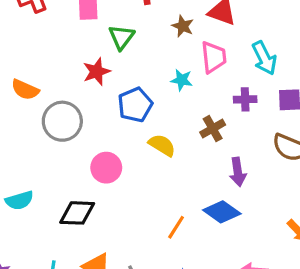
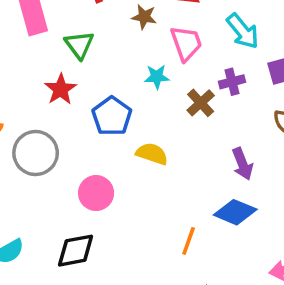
brown cross: (213, 129) -> (201, 103), moved

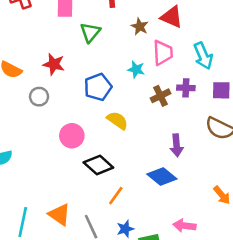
red star: (61, 89) -> (54, 64), moved, turned 30
gray circle: (36, 153) -> (39, 97), size x0.6
orange line: (189, 241) -> (116, 196), moved
black diamond: (76, 251) -> (98, 165), moved, turned 36

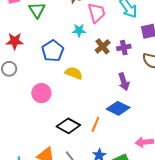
purple cross: (186, 88) -> (124, 48), moved
black diamond: (98, 165) -> (68, 126), moved
orange line: (116, 196) -> (95, 124), moved

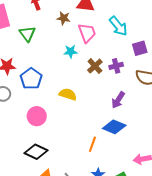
blue pentagon: (53, 51) -> (31, 79), moved
purple arrow: (124, 82) -> (118, 100), turned 54
black diamond: (68, 126) -> (36, 152), moved

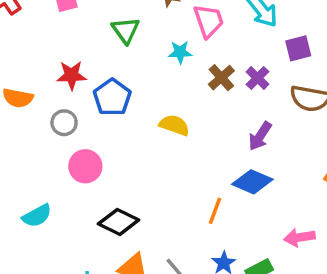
green triangle: (27, 34) -> (126, 30), moved
purple cross: (116, 66) -> (257, 78), turned -32
pink circle: (37, 116) -> (85, 166), moved

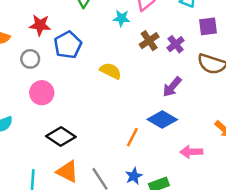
pink arrow: (299, 237) -> (191, 152), moved

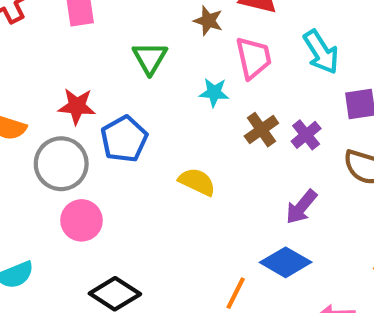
gray circle: (30, 59) -> (61, 164), size x1.6

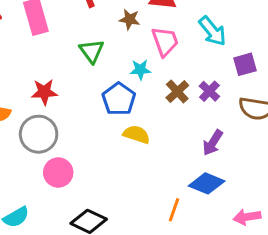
blue pentagon: (124, 139) -> (119, 99), moved

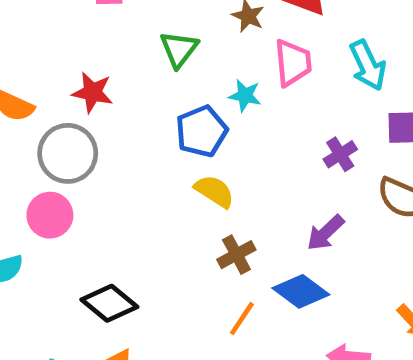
brown cross: (177, 92) -> (236, 255), moved
pink circle: (58, 172) -> (50, 215), moved

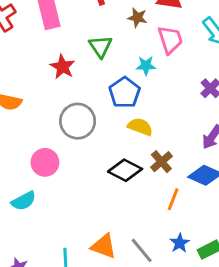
red star: (92, 92) -> (63, 67), moved, turned 30
gray circle: (68, 153) -> (78, 121), moved
black diamond: (109, 303) -> (125, 170), moved

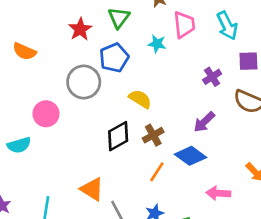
blue pentagon: (125, 93) -> (114, 58), moved
black diamond: (125, 170) -> (118, 136), turned -68
orange triangle: (104, 246) -> (92, 189), moved

